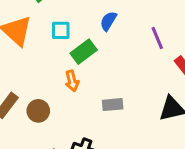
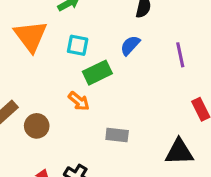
purple line: (157, 38) -> (180, 55), moved
orange arrow: (72, 81) -> (79, 101), turned -48

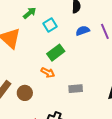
cyan square: (78, 45) -> (50, 25), moved, turned -32
blue semicircle: (130, 45) -> (83, 31), moved, turned 40

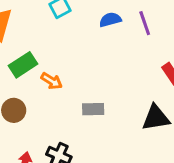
green rectangle: (56, 53) -> (23, 65), moved

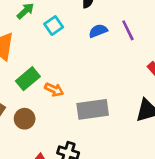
gray rectangle: (93, 109) -> (93, 109), size x1.6

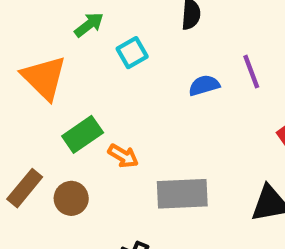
blue semicircle: (98, 31) -> (204, 85), moved

